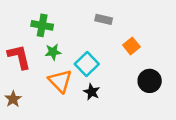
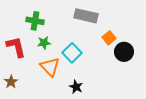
gray rectangle: (104, 19) -> (86, 16), size x1.6
black circle: (150, 81) -> (124, 52), moved
black star: (92, 92) -> (76, 87), moved

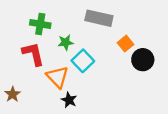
green star: (44, 43) -> (66, 42), moved
red L-shape: (16, 47) -> (33, 54), moved
black star: (76, 87) -> (69, 100), moved

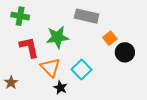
green cross: (40, 24) -> (20, 16), moved
green star: (66, 42) -> (57, 37), size x1.6
cyan square: (83, 61) -> (82, 69), moved

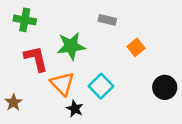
gray rectangle: (87, 16) -> (107, 20), size x0.6
black circle: (125, 52) -> (165, 87), moved

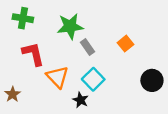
gray rectangle: (107, 20) -> (87, 47), moved, turned 42
green star: (71, 46) -> (70, 26), moved
black star: (75, 109) -> (81, 100), moved

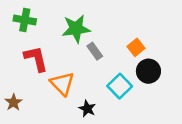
cyan square: (93, 79) -> (120, 86), moved
black circle: (152, 80) -> (148, 71), moved

